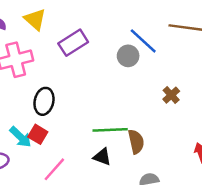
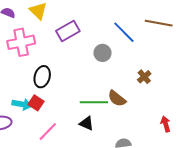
gray circle: (128, 56) -> (102, 53), moved
cyan arrow: (21, 137) -> (22, 104), turned -36
brown semicircle: (136, 142) -> (117, 98), moved, turned 138

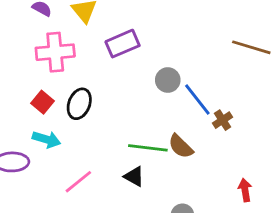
blue line: (124, 32) -> (197, 100), moved
red square: (36, 103) -> (42, 102), moved

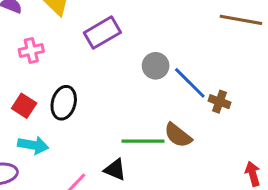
pink cross: (55, 52) -> (31, 50), size x0.6
brown cross: (223, 120) -> (220, 102), turned -30
black triangle: (134, 176) -> (115, 170), moved

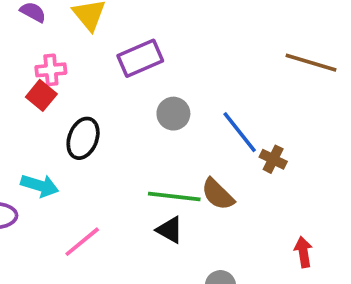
gray circle: (156, 66) -> (173, 114), moved
red square: (24, 106) -> (41, 95), moved
black triangle: (115, 170) -> (170, 230), moved

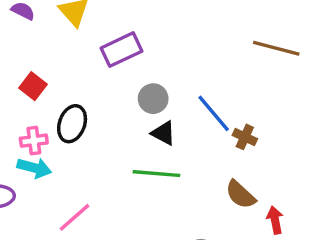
pink cross: (51, 70) -> (34, 141), moved
brown semicircle: (218, 194) -> (240, 195), moved
black triangle: (170, 230) -> (163, 133), moved

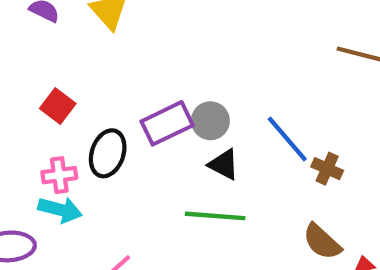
purple rectangle: (121, 50) -> (167, 123), moved

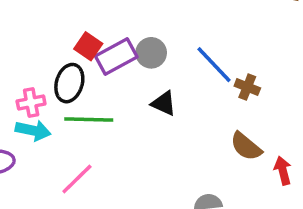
red square: (58, 106) -> (88, 46), moved
black triangle: (224, 164) -> (164, 103), moved
green line: (215, 216) -> (89, 120), moved

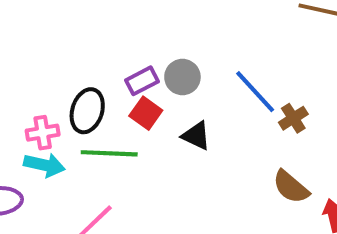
red square: (88, 46) -> (146, 113), moved
purple rectangle: (116, 57) -> (142, 81), size x0.7
brown cross: (247, 87) -> (293, 118), turned 35

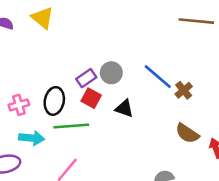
pink cross: (43, 133) -> (19, 105), moved

